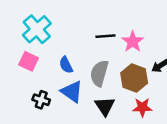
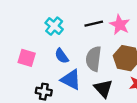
cyan cross: (37, 29) -> (54, 26), moved, size x0.7

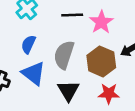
blue semicircle: (62, 56) -> (28, 44), turned 49

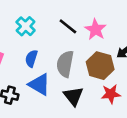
black line: (72, 15) -> (68, 26), turned 48

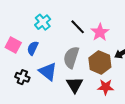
blue semicircle: (31, 58) -> (33, 48), moved

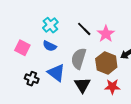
blue semicircle: (33, 48) -> (50, 46), moved, turned -88

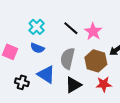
black triangle: (82, 85) -> (73, 85), turned 36

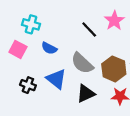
cyan cross: (37, 27) -> (31, 24), moved, turned -35
pink star: (93, 32) -> (114, 21), moved
gray semicircle: (68, 59) -> (82, 63), turned -65

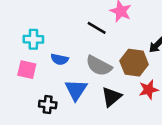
blue triangle: (56, 79) -> (76, 90), turned 40

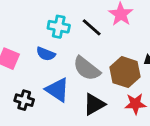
cyan cross: (33, 39) -> (59, 27), moved
blue triangle: (76, 90) -> (57, 90), turned -40

